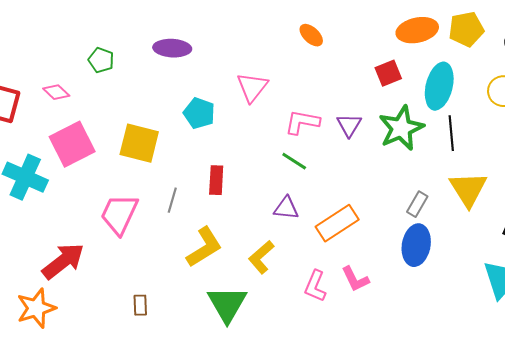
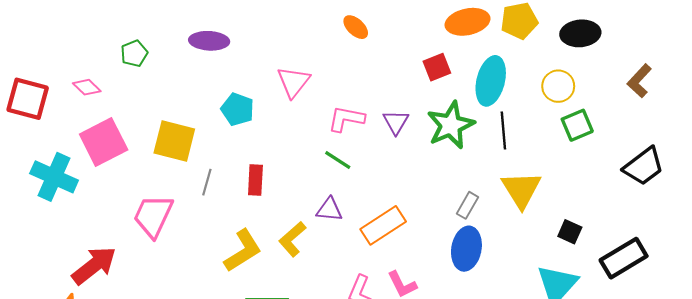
green pentagon: (101, 60) -> (134, 53), turned 30
gray line: (172, 200) -> (207, 182), moved
yellow L-shape: (261, 257) -> (292, 239), moved

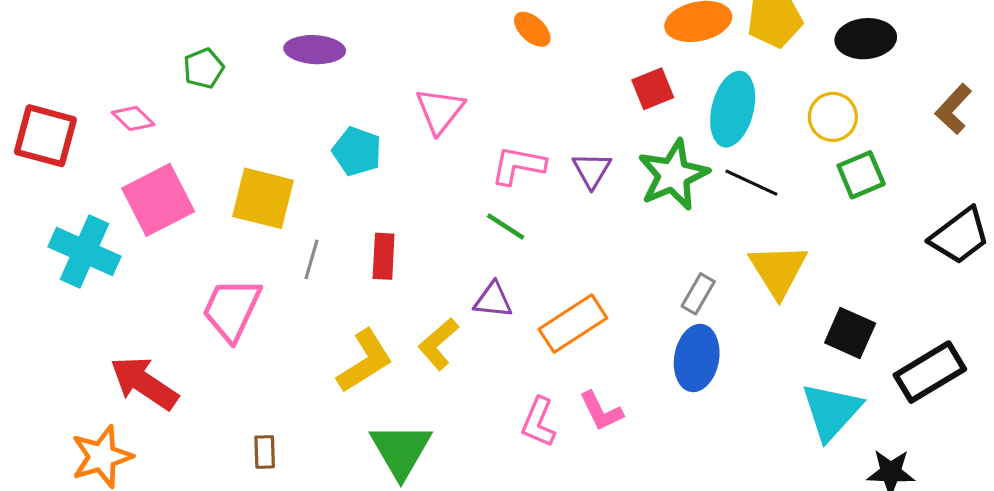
black line: (503, 130) -> (751, 183), turned -60
black square: (570, 232) -> (850, 333), size x1.4
red arrow: (94, 265) -> (144, 383), turned -108

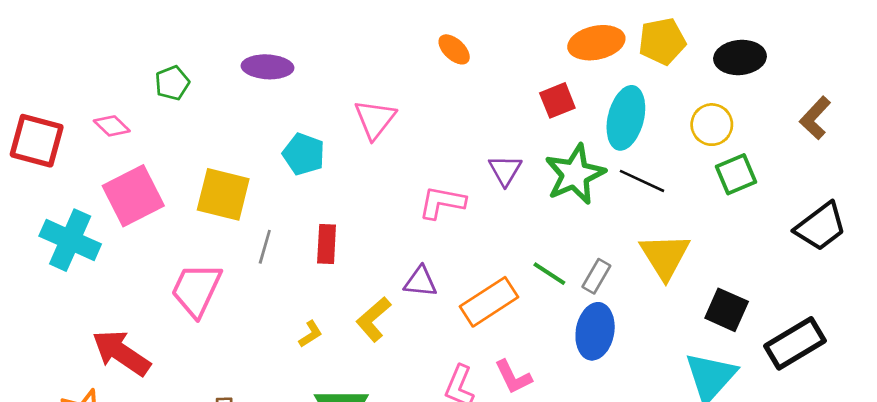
pink L-shape: (518, 165) -> (442, 202), moved
green line: (506, 226) -> (549, 274), moved
yellow L-shape: (365, 361) -> (310, 334), size x0.5

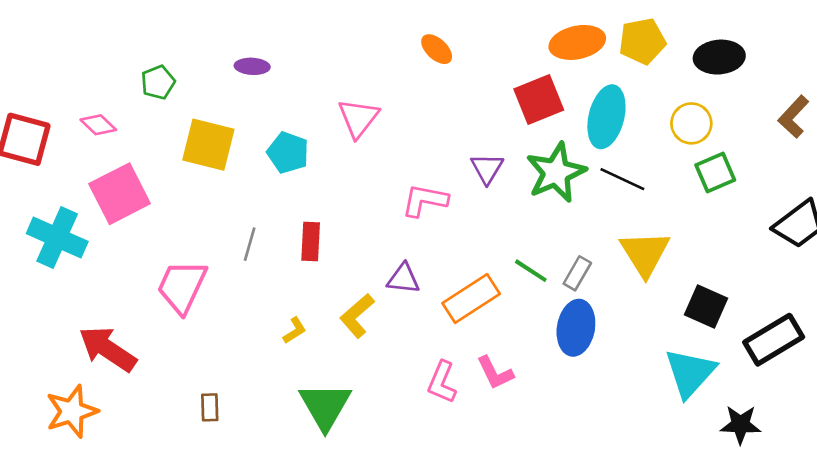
purple ellipse: (268, 67) -> (252, 66), size x0.7
red square: (557, 100) -> (539, 100), size x1.4
yellow square: (223, 194) -> (208, 145), moved

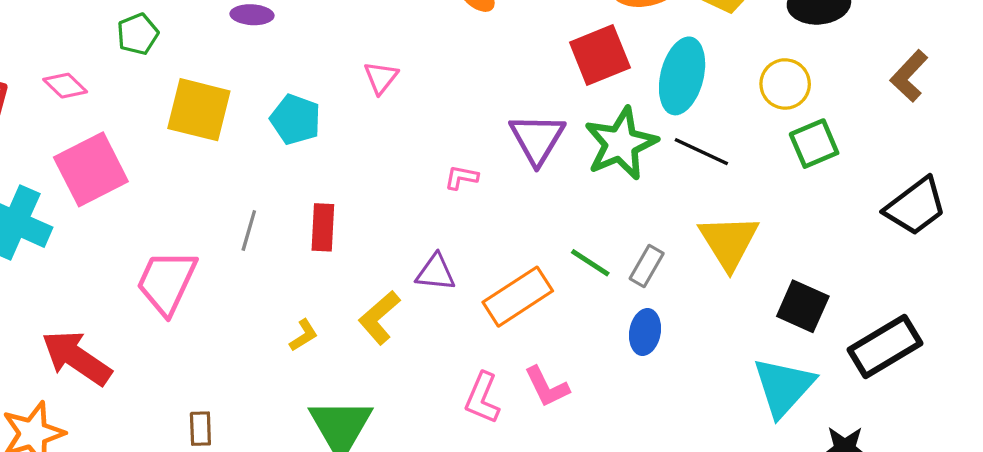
pink triangle: (358, 118) -> (381, 78), size x0.7
purple triangle: (487, 169) -> (537, 139), size x1.4
pink L-shape: (425, 200) -> (461, 177), size x0.6
blue ellipse: (576, 328) -> (645, 332), size x0.7

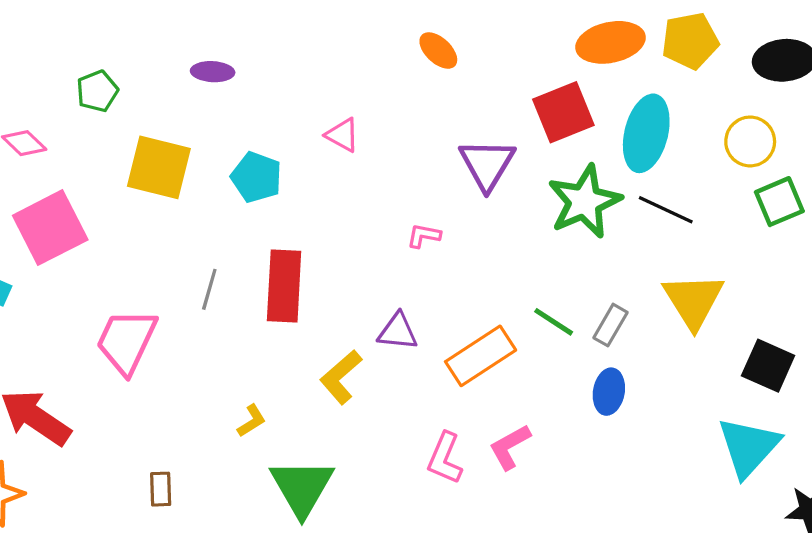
pink triangle: (381, 78) -> (342, 135), turned -39
purple triangle: (537, 139) -> (487, 164), moved
red rectangle: (323, 227) -> (284, 286), size x1.5
yellow L-shape: (304, 335) -> (252, 421), moved
pink L-shape: (547, 387) -> (510, 447), turned 87

